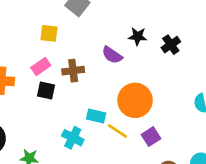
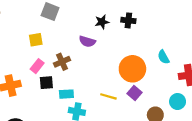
black cross: (171, 45) -> (128, 20), turned -32
orange circle: (135, 100) -> (132, 69), moved
cyan rectangle: (96, 116) -> (66, 94), moved

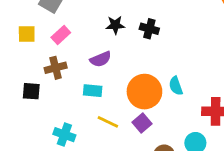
purple semicircle: (87, 41) -> (101, 59), moved, turned -49
cyan semicircle: (163, 57) -> (176, 86), moved
pink rectangle: (37, 66) -> (61, 35), moved
cyan rectangle: (66, 94) -> (93, 91), moved

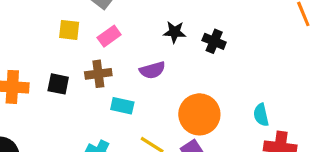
cyan semicircle: (176, 86) -> (261, 115), moved
black square: (31, 91) -> (58, 84), moved
cyan rectangle: (93, 91) -> (122, 106), moved

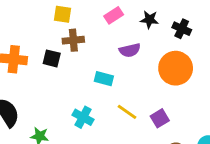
pink rectangle: (109, 36) -> (114, 15), moved
brown cross: (98, 74) -> (73, 40), moved
orange circle: (199, 114) -> (176, 68), moved

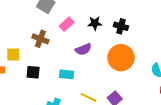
yellow square: (63, 14) -> (13, 55), moved
brown cross: (73, 40) -> (40, 39), moved, turned 35
black square: (52, 58) -> (33, 72), moved

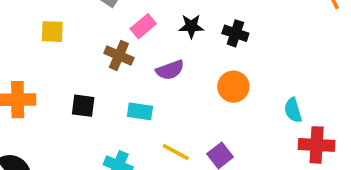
brown cross: (40, 39) -> (119, 55), moved
yellow square: (13, 55) -> (52, 32), moved
orange circle: (121, 58) -> (233, 87), size x0.7

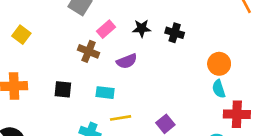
yellow square: (52, 32) -> (21, 35), moved, turned 36
orange circle: (233, 87) -> (219, 64), moved
yellow line: (176, 152) -> (121, 118), moved, turned -36

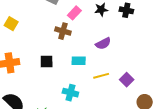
purple semicircle: (127, 61) -> (103, 43), moved
yellow line: (121, 118) -> (101, 76), moved

